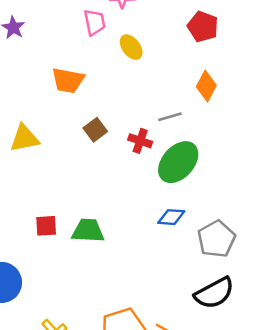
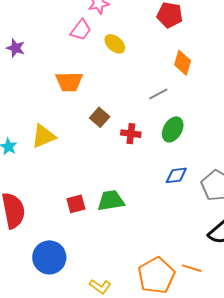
pink trapezoid: (95, 22) -> (81, 30), turned 60
red cross: (140, 141) -> (131, 134), moved
green ellipse: (178, 162) -> (173, 129), size x0.7

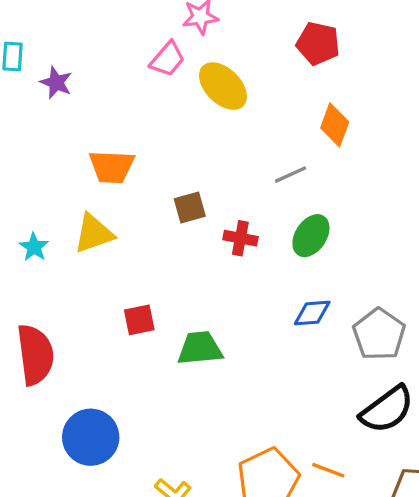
yellow ellipse: (115, 44) -> (223, 86), size x1.4
orange trapezoid: (69, 82) -> (112, 167), moved
brown square: (100, 117) -> (190, 207), turned 30
red square: (76, 204) -> (139, 320), moved

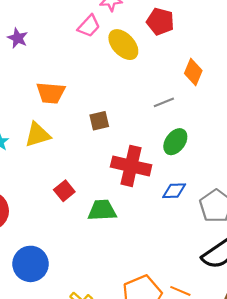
red pentagon: (318, 43) -> (160, 21), moved
red cross: (240, 238) -> (131, 166), moved, size x1.8
red square: (139, 320) -> (64, 191), turned -30

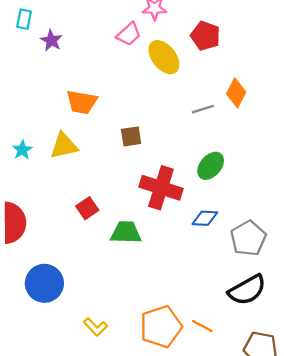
gray line: (164, 102) -> (203, 109), moved

